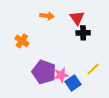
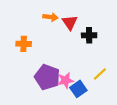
red triangle: (77, 18) -> (70, 22), moved
orange cross: (22, 41) -> (24, 44), turned -32

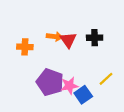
orange arrow: (50, 17) -> (55, 37), moved
red triangle: (70, 22) -> (68, 40), moved

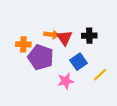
purple pentagon: (50, 82) -> (41, 57), moved
blue square: (83, 95) -> (78, 62), moved

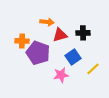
orange arrow: (51, 35) -> (47, 22), moved
red triangle: (64, 38) -> (60, 35), turned 49

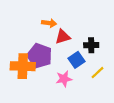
black cross: (83, 33) -> (91, 45), moved
orange cross: (22, 41) -> (23, 66), moved, size x1.6

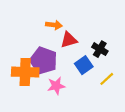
black cross: (91, 45) -> (100, 49), turned 32
pink star: (64, 79) -> (56, 86), moved

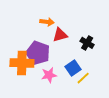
blue square: (84, 65) -> (73, 68), moved
yellow line: (107, 79) -> (83, 78), moved

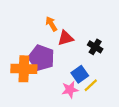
orange arrow: (47, 22) -> (51, 24), turned -128
pink star: (49, 75) -> (70, 90), moved

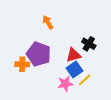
red triangle: (66, 38) -> (73, 55), moved
orange cross: (24, 69) -> (22, 64), size x0.6

